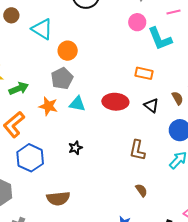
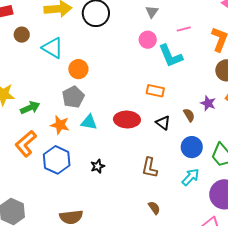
black star: (75, 148) -> (98, 166), moved
blue hexagon: (30, 158) -> (57, 160), moved

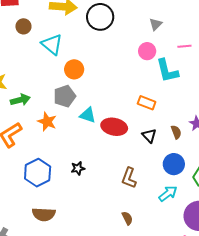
cyan triangle: (89, 122) -> (88, 115), moved
blue hexagon: (57, 160) -> (38, 173), moved

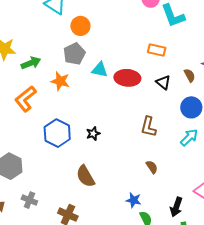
black star: (78, 168) -> (93, 134), moved
brown semicircle: (44, 214) -> (85, 176), moved, turned 65

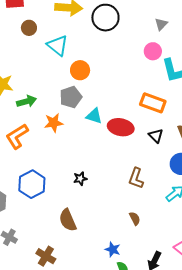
orange rectangle: (157, 50) -> (153, 103), size x1.4
orange star: (60, 81) -> (54, 123), turned -30
blue hexagon: (57, 133) -> (32, 184), moved

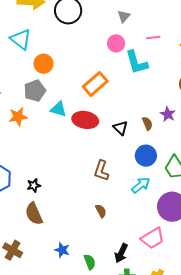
orange rectangle: (153, 103) -> (95, 84), moved, turned -60
black star: (80, 179) -> (34, 185), moved
blue star: (113, 249) -> (62, 250), moved

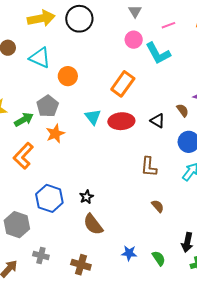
gray pentagon: (35, 91) -> (48, 106), moved
cyan triangle: (58, 109) -> (93, 117), turned 48

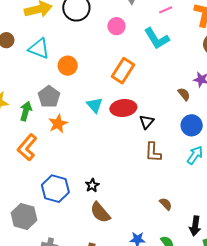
pink circle: (134, 40) -> (116, 26), moved
green arrow: (24, 120) -> (26, 111), turned -42
black triangle: (158, 121) -> (147, 122), moved, turned 42
brown semicircle: (158, 206) -> (166, 204), moved

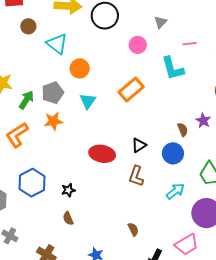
cyan triangle: (95, 105) -> (88, 101), moved
red ellipse: (123, 108) -> (102, 154), moved
blue circle: (192, 125) -> (173, 153), moved
brown semicircle: (100, 212) -> (68, 218), size x0.6

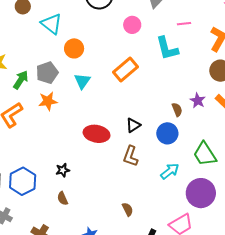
blue hexagon: (32, 183) -> (23, 181), moved

